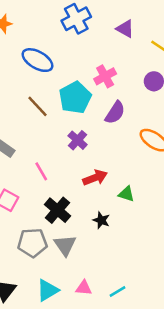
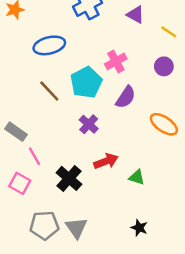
blue ellipse: (37, 60) -> (49, 45), turned -44
pink line: (41, 171) -> (34, 156), moved
black cross: (58, 210) -> (69, 178), moved
black star: (101, 220) -> (139, 228), moved

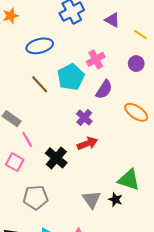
purple cross: (89, 124) -> (84, 118), moved
green triangle: (137, 177) -> (129, 180), moved, size x1.6
gray triangle: (76, 228) -> (92, 200), moved

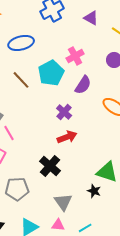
black cross: (56, 158) -> (50, 166), moved
gray triangle: (92, 200) -> (63, 202), moved

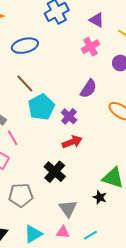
pink cross: (75, 56) -> (91, 47), moved
cyan pentagon: (51, 73) -> (41, 107), moved

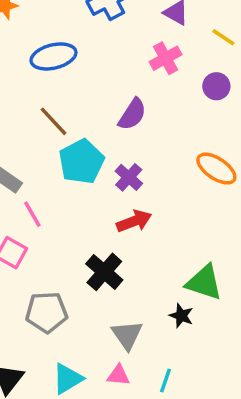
purple semicircle: (88, 89) -> (132, 114), moved
cyan line: (91, 235) -> (166, 381), turned -40

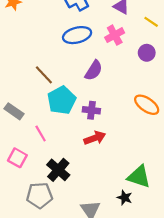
blue ellipse: (53, 56) -> (77, 35), moved
purple cross: (129, 177) -> (91, 110), turned -35
pink line: (32, 214) -> (41, 133), moved
black cross: (104, 272) -> (58, 170), moved

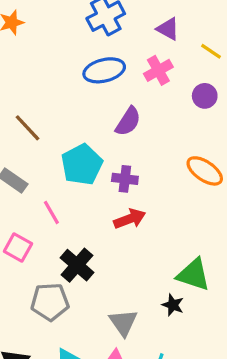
brown line: (44, 75) -> (28, 128), moved

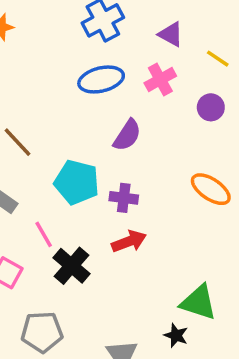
cyan pentagon: (82, 165) -> (77, 182), turned -30
black cross: (77, 265) -> (72, 266), moved

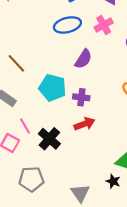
pink line: (44, 234) -> (25, 126), moved

